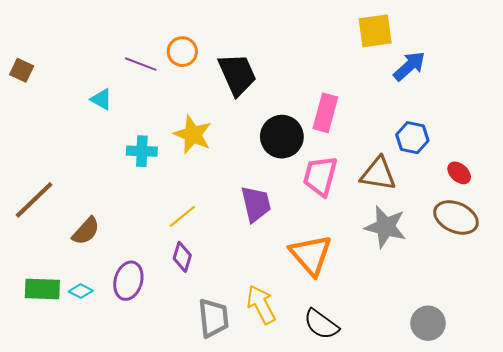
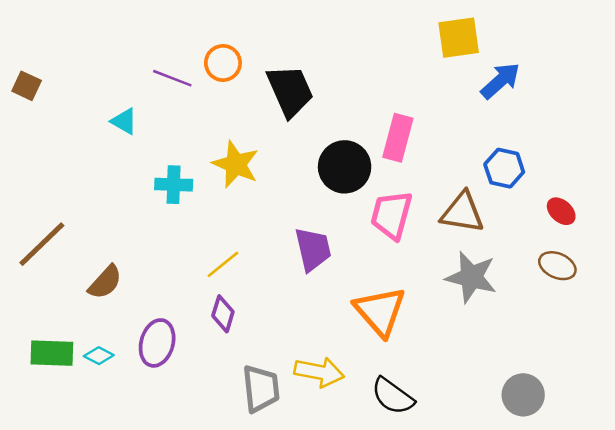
brown ellipse: (456, 217) -> (557, 266), size x0.7
yellow arrow: (261, 305) -> (319, 372), turned 129

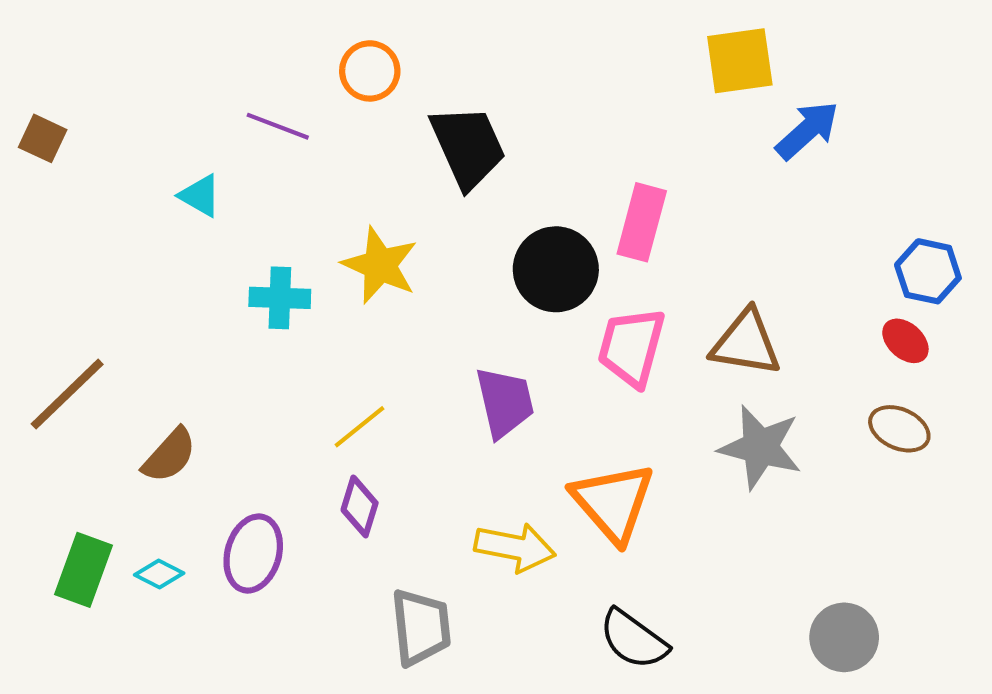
orange circle: (223, 63) -> (370, 71), moved
blue hexagon: (504, 168) -> (928, 271), moved
green rectangle: (52, 353) -> (84, 570), turned -72
yellow arrow: (319, 372) -> (515, 547), moved

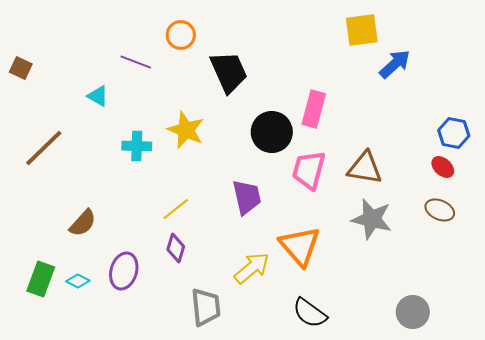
brown line: (67, 394) -> (44, 148), moved
yellow arrow: (515, 547) -> (252, 268), turned -51

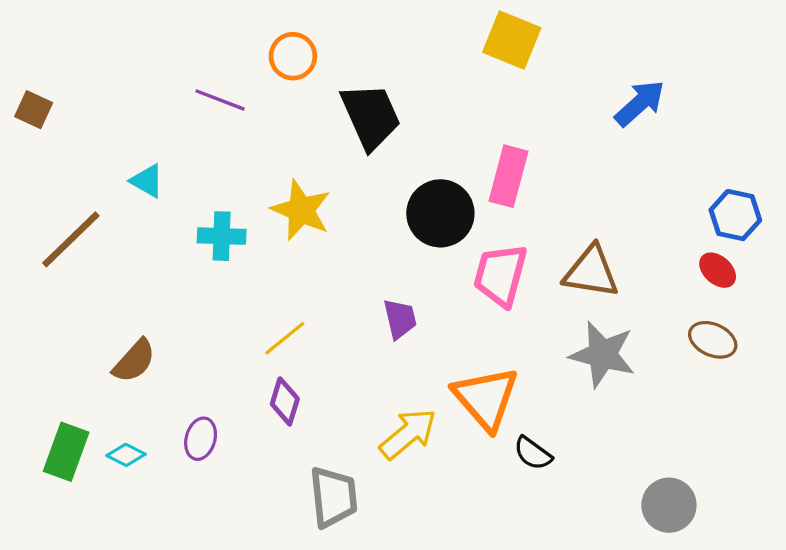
yellow square: (362, 30) -> (512, 40), moved, turned 30
cyan triangle: (98, 96) -> (147, 181), moved
purple trapezoid: (247, 197) -> (400, 319), size x0.7
purple ellipse: (124, 271) -> (201, 439), size x0.7
black semicircle: (310, 313) -> (533, 453), moved, size x0.7

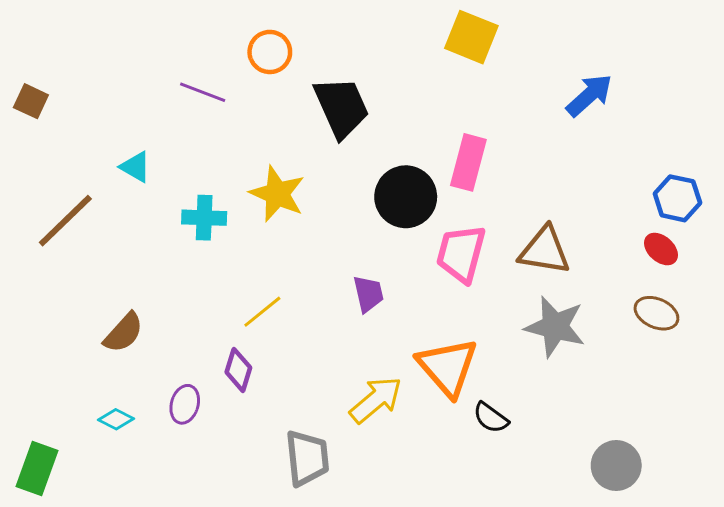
purple diamond: (285, 401) -> (238, 370), moved
green rectangle: (66, 452) -> (37, 468), moved

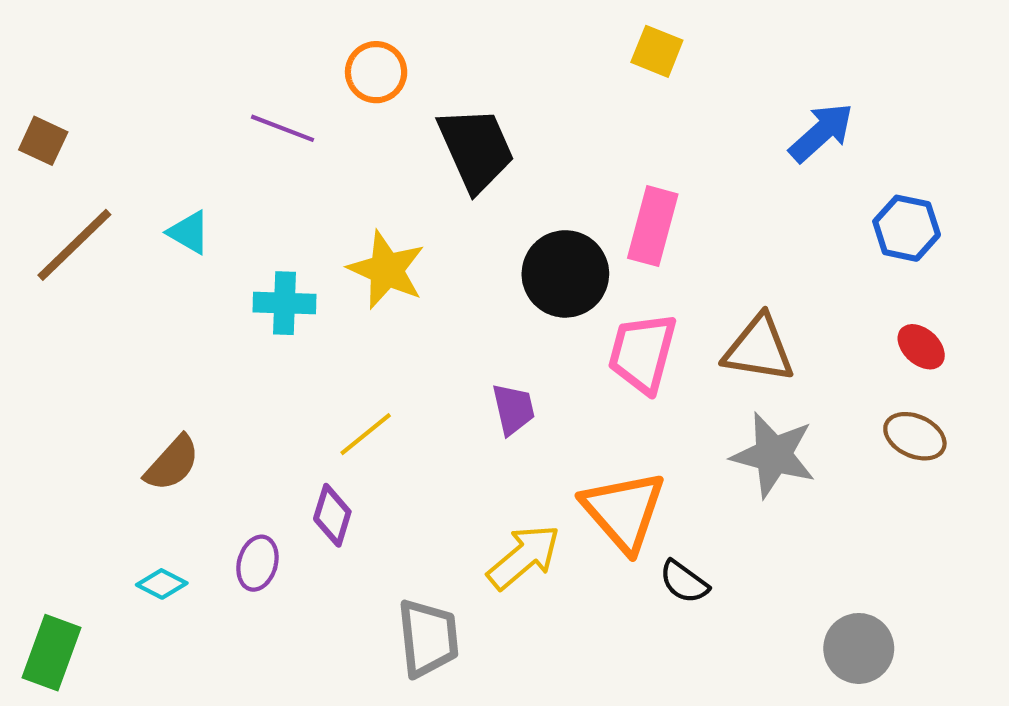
yellow square: (471, 37) -> (657, 51), size x0.7
blue hexagon: (677, 198) -> (907, 228), moved
brown line: (65, 221) -> (74, 245), moved

